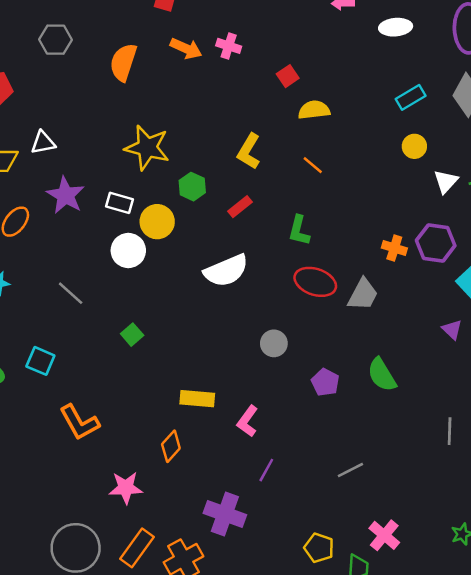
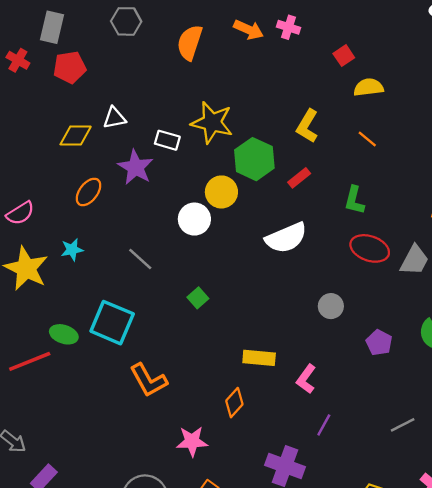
green hexagon: (192, 187) -> (254, 159), size x1.6
white rectangle: (120, 203) -> (167, 140), moved
cyan square: (40, 361) -> (112, 323), size x1.6

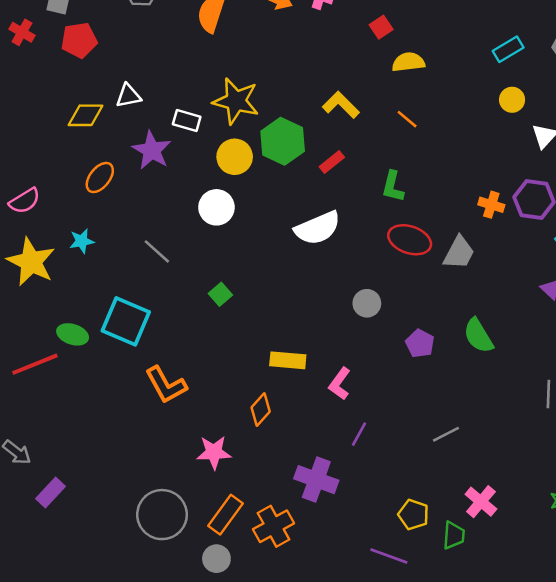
yellow L-shape: (307, 126) -> (341, 105), turned 104
yellow circle: (221, 192) -> (235, 157), moved

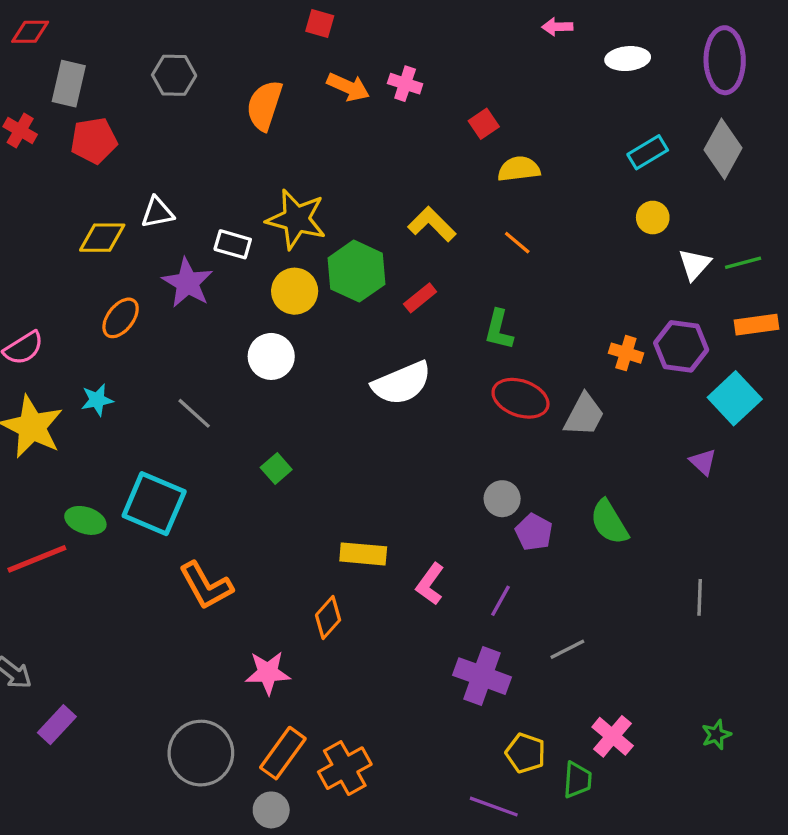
gray circle: (367, 303) -> (502, 499), moved
purple line: (359, 434) -> (500, 601), moved
purple cross: (316, 480) -> (482, 676), moved

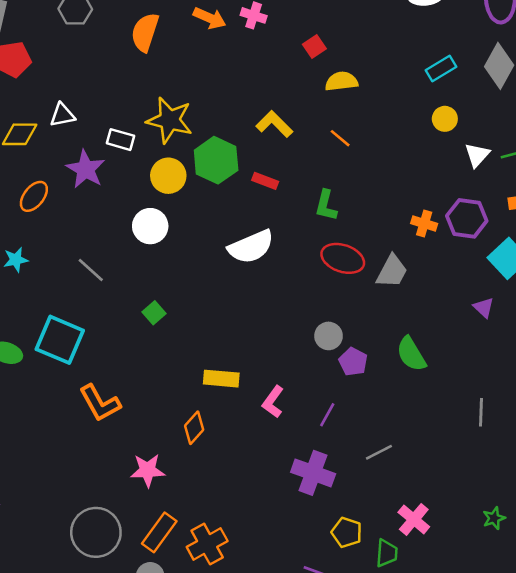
red rectangle: (420, 298) -> (265, 181), turned 60

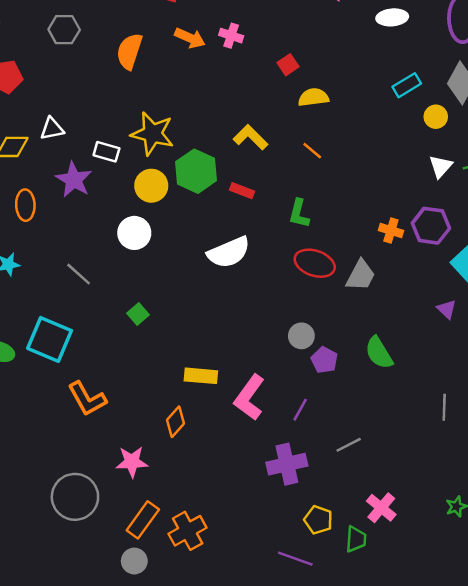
yellow circle: (445, 119) -> (436, 117), moved
orange ellipse: (34, 196) -> (25, 205), turned -40
pink L-shape: (273, 402) -> (249, 398), size x1.5
purple cross: (313, 473) -> (287, 464), turned -33
gray circle: (96, 532) -> (75, 497), moved

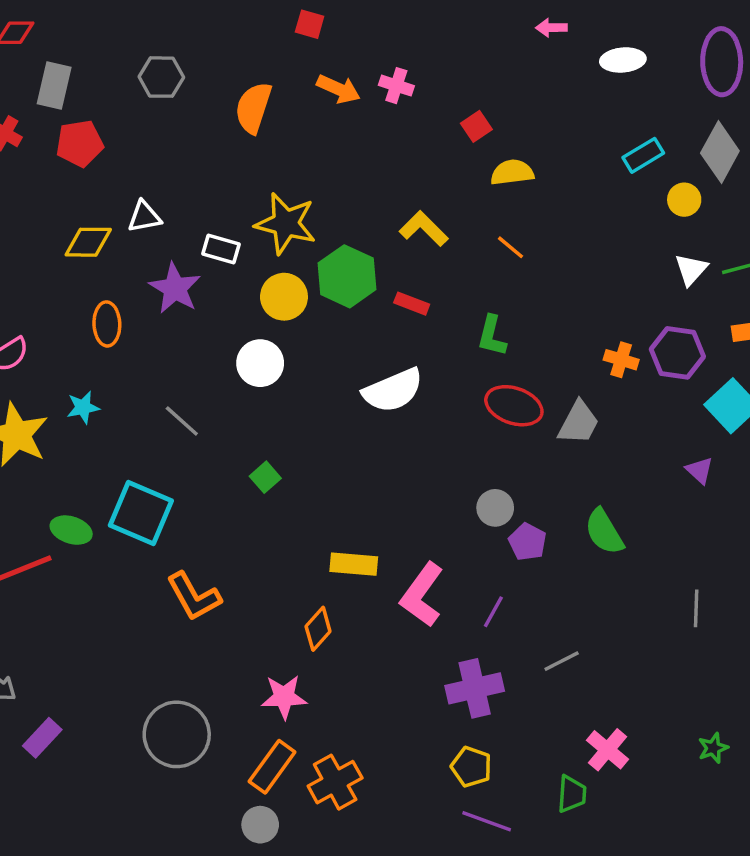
pink star: (132, 462) -> (284, 697), moved
yellow pentagon: (318, 520) -> (471, 767), moved

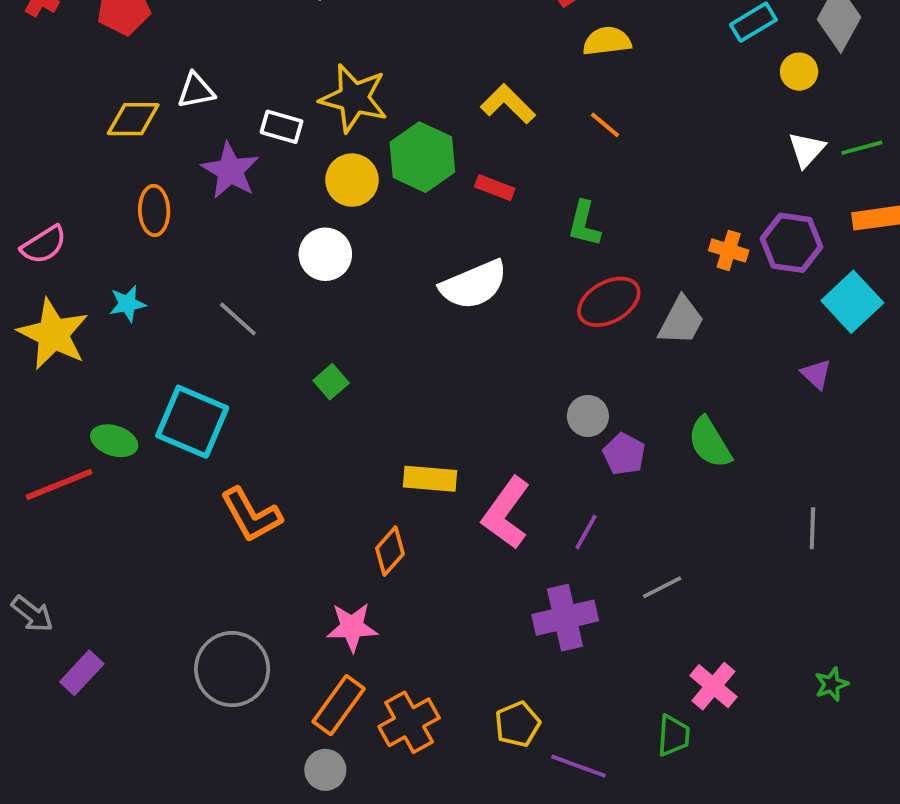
red ellipse: (514, 406) -> (609, 302), turned -48
yellow pentagon: (471, 767) -> (518, 724), moved, turned 30

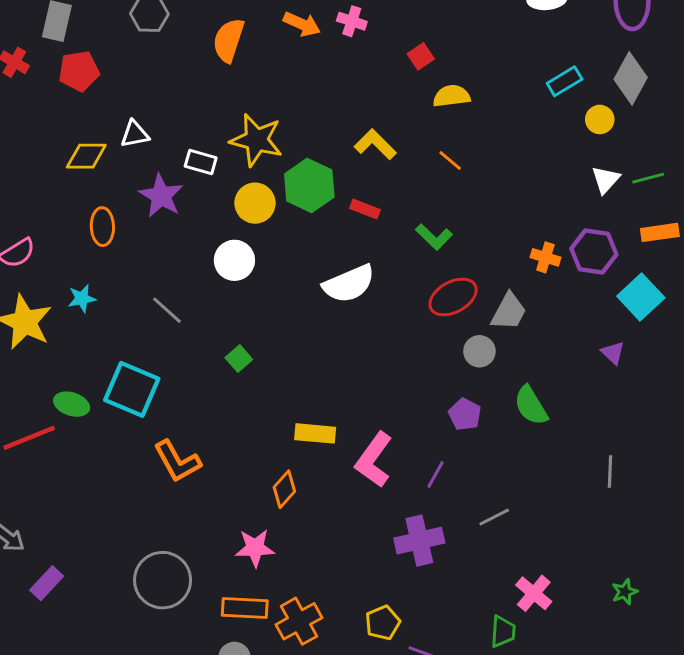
green L-shape: (584, 224) -> (434, 237), turned -60
gray circle: (588, 416) -> (479, 351), moved
orange rectangle: (339, 705) -> (245, 608), turned 57

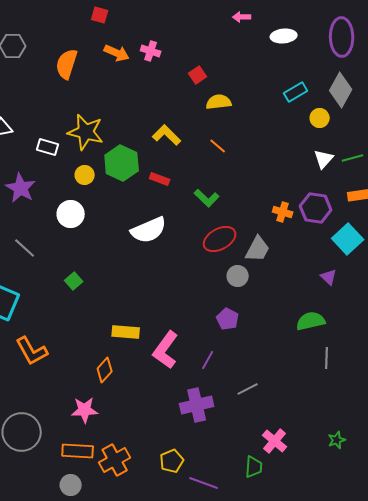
purple star: (161, 196) -> (21, 188), moved
yellow circle: (255, 203) -> (85, 175), size x0.7
green semicircle: (531, 406) -> (311, 321), moved, turned 108

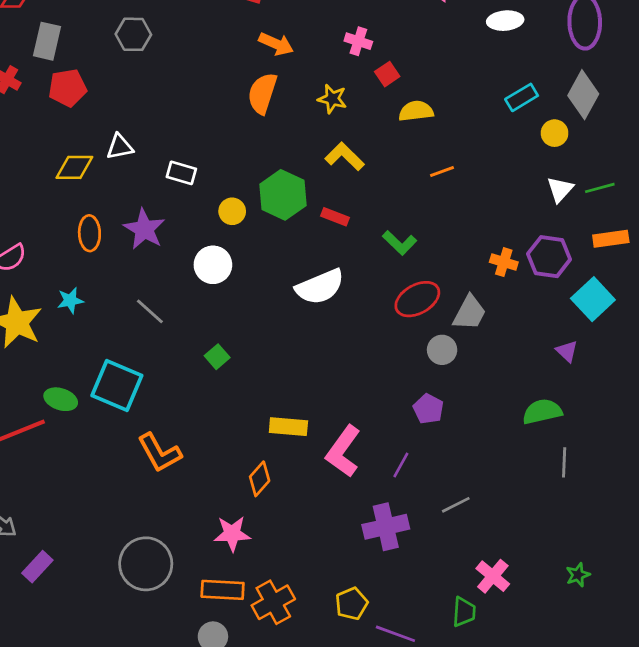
pink cross: (151, 51) -> (358, 41), moved
orange semicircle: (67, 64) -> (262, 93), moved
yellow star: (86, 132) -> (332, 99), moved, size x0.6
orange line: (218, 146) -> (442, 172), moved, turned -60

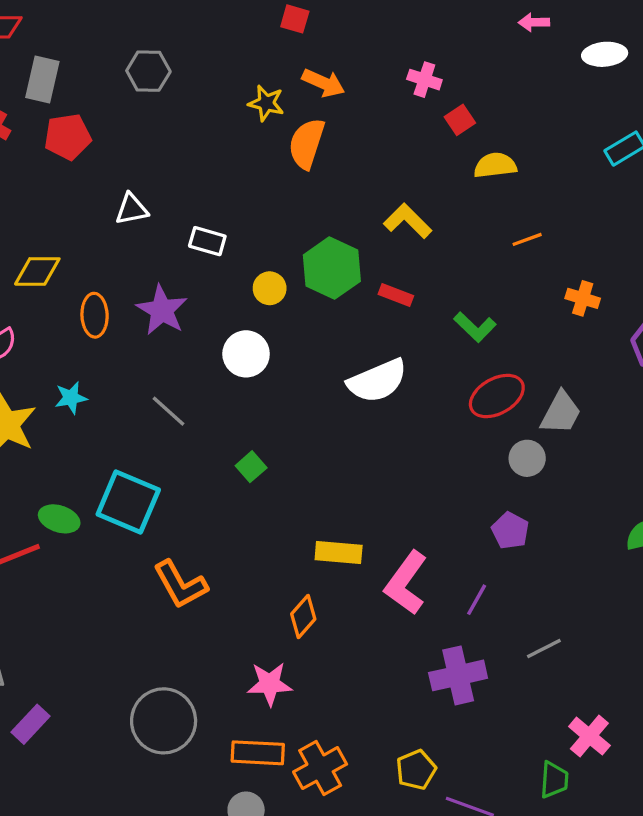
yellow star: (332, 99) -> (266, 103), moved
yellow diamond: (74, 167) -> (37, 271), moved
orange cross: (504, 262) -> (583, 298), moved

